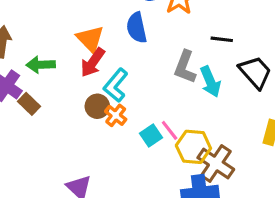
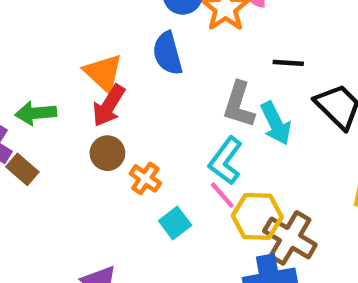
cyan L-shape: (116, 85) -> (226, 161), moved
brown circle: (97, 106) -> (107, 153), moved
cyan square: (151, 135) -> (175, 223), moved

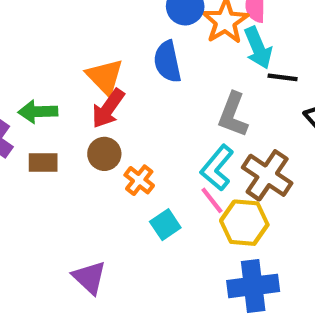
cyan arrow: (276, 123) -> (258, 48), moved
brown rectangle: (22, 169) -> (43, 162), moved, turned -44
brown cross: (290, 238) -> (267, 175), moved

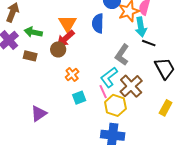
brown circle: (104, 154) -> (58, 49), moved
purple triangle: (89, 277) -> (39, 114), turned 30

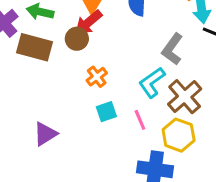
brown rectangle: (30, 56) -> (35, 47), size x1.6
pink line: (103, 92) -> (140, 120), moved
yellow hexagon: (115, 105) -> (179, 135), moved

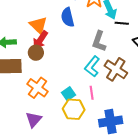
orange cross: (97, 77) -> (37, 88), moved, size x1.5
pink line: (140, 120) -> (92, 93), turned 32
yellow hexagon: (179, 135) -> (74, 109), moved

